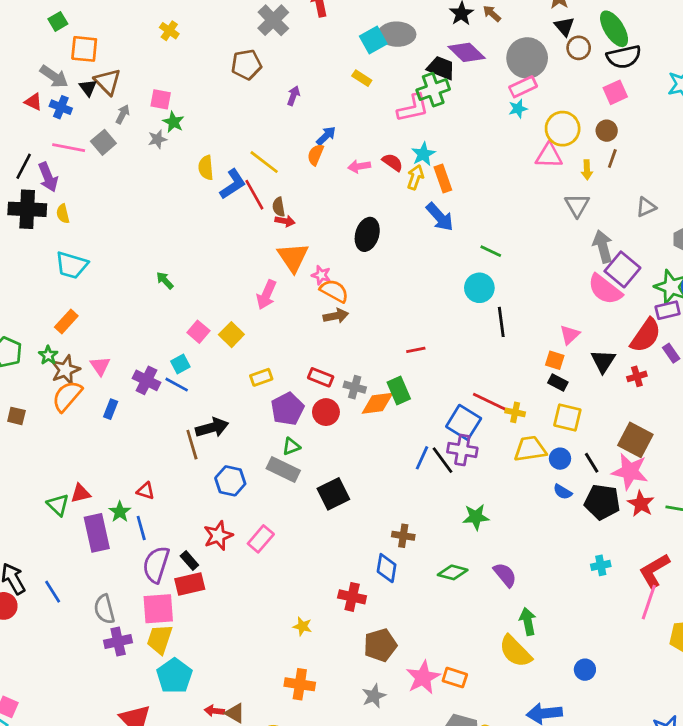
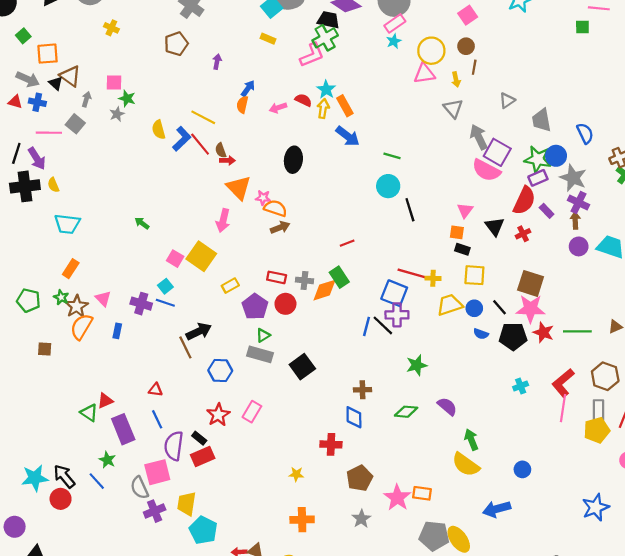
yellow square: (231, 335) -> (201, 256), size x1.5
green star: (120, 512) -> (107, 460), moved
pink square: (158, 609) -> (157, 472), moved

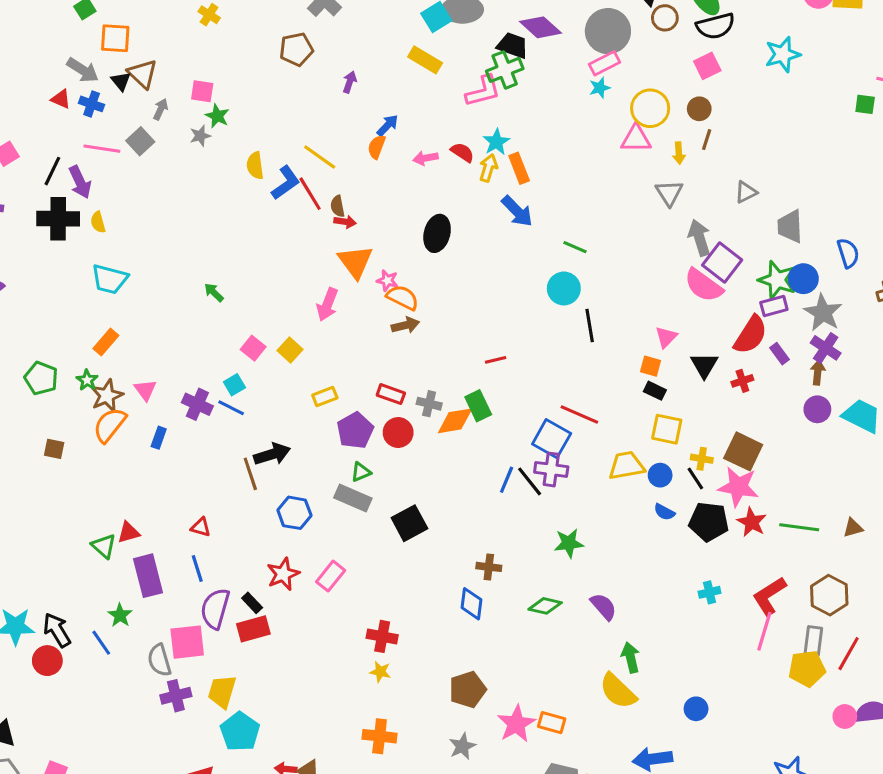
yellow rectangle: (268, 39) -> (425, 60), size x1.5
yellow square: (201, 256) -> (290, 350), size x0.6
yellow cross: (433, 278) -> (702, 459), moved
red cross: (331, 444) -> (382, 636), moved

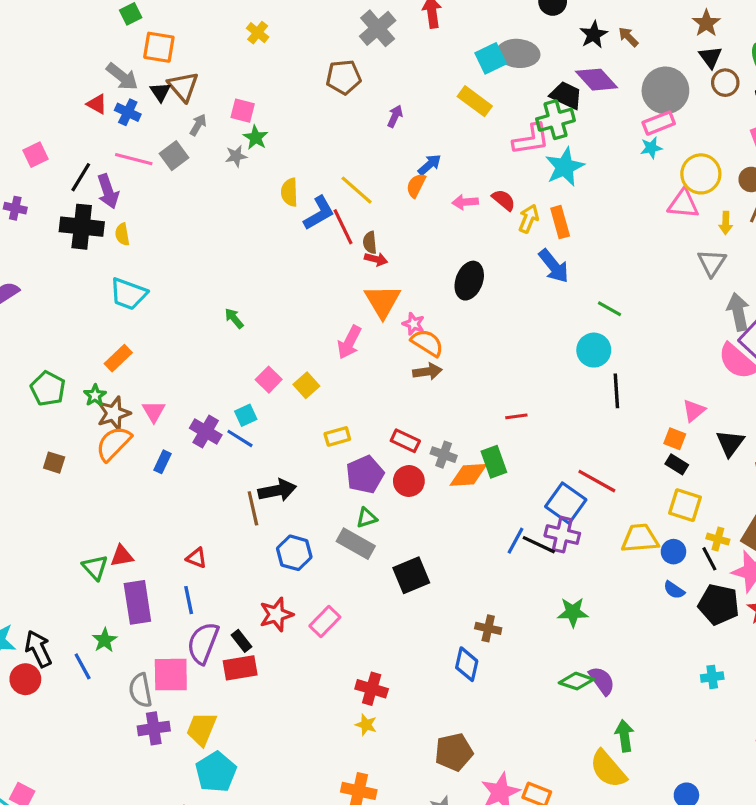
cyan star: (496, 142) -> (565, 167), moved, size x1.4
black line: (530, 481) -> (539, 545), turned -32
green diamond: (545, 606) -> (576, 681), moved

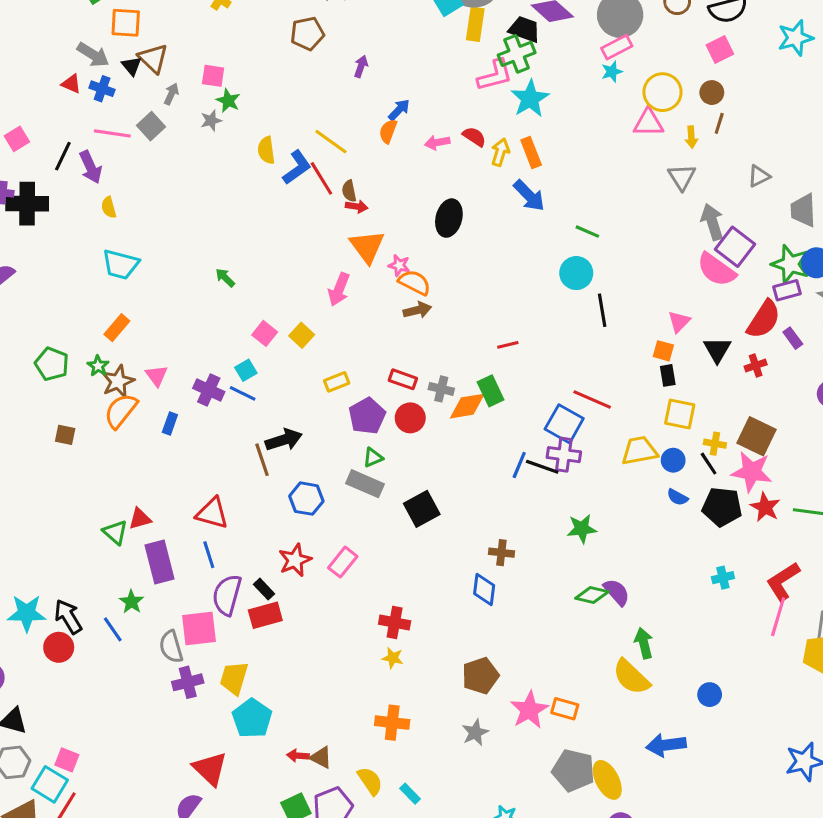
yellow rectangle: (475, 101) -> (475, 24), moved, turned 68
black cross: (82, 227) -> (27, 204), moved
black rectangle: (677, 464) -> (668, 375), turned 55
red triangle: (196, 558) -> (212, 513), size x1.6

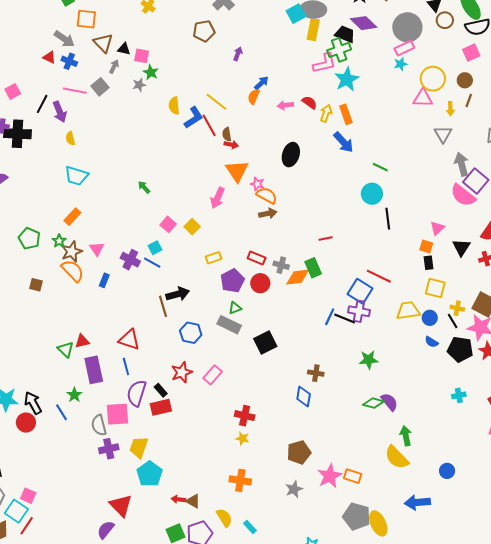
black triangle: (131, 66) -> (124, 49), moved, turned -40
orange semicircle: (121, 411) -> (73, 271), turned 95

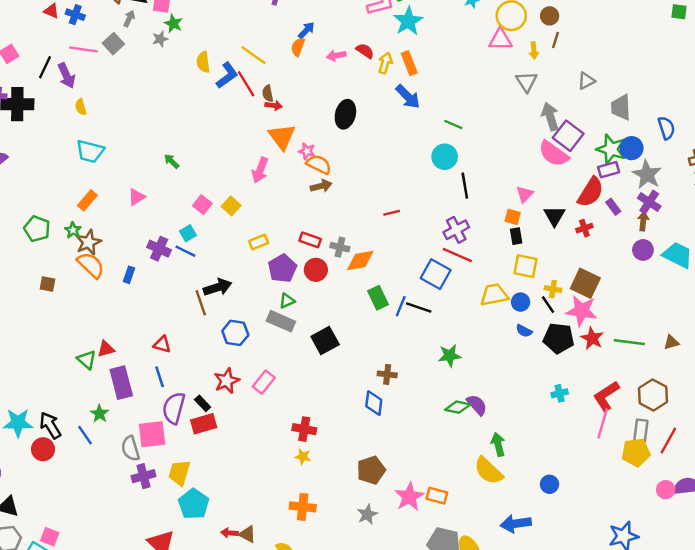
pink triangle: (97, 249) -> (137, 197), moved, turned 35
green rectangle: (313, 268) -> (378, 298), moved
purple cross: (359, 311) -> (456, 230), moved, turned -35
red triangle: (129, 340) -> (162, 344), size x0.7

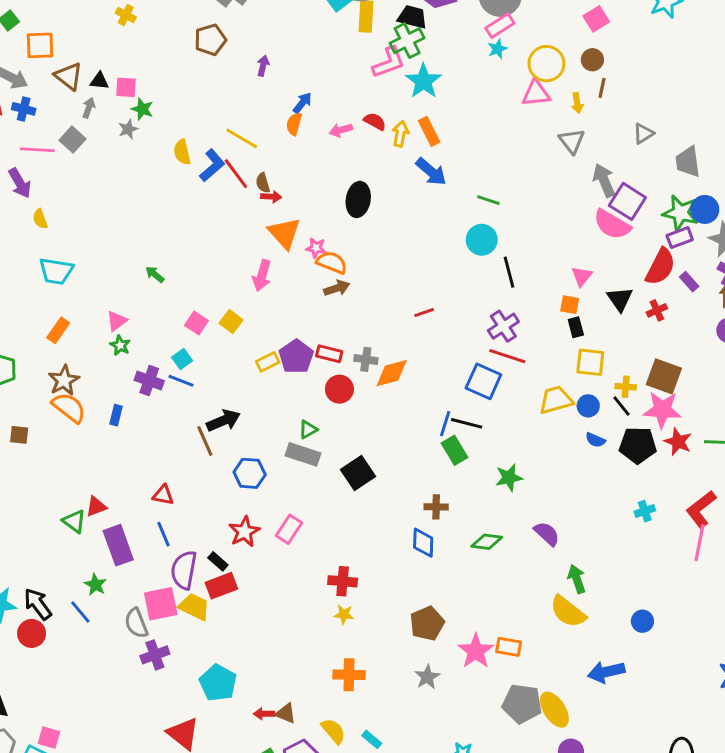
green star: (73, 230) -> (120, 345), moved
purple pentagon: (282, 268) -> (296, 357), moved
green rectangle: (378, 298) -> (455, 450), moved
green diamond: (458, 407) -> (487, 542), moved
yellow trapezoid: (179, 473) -> (194, 607), moved, turned 104

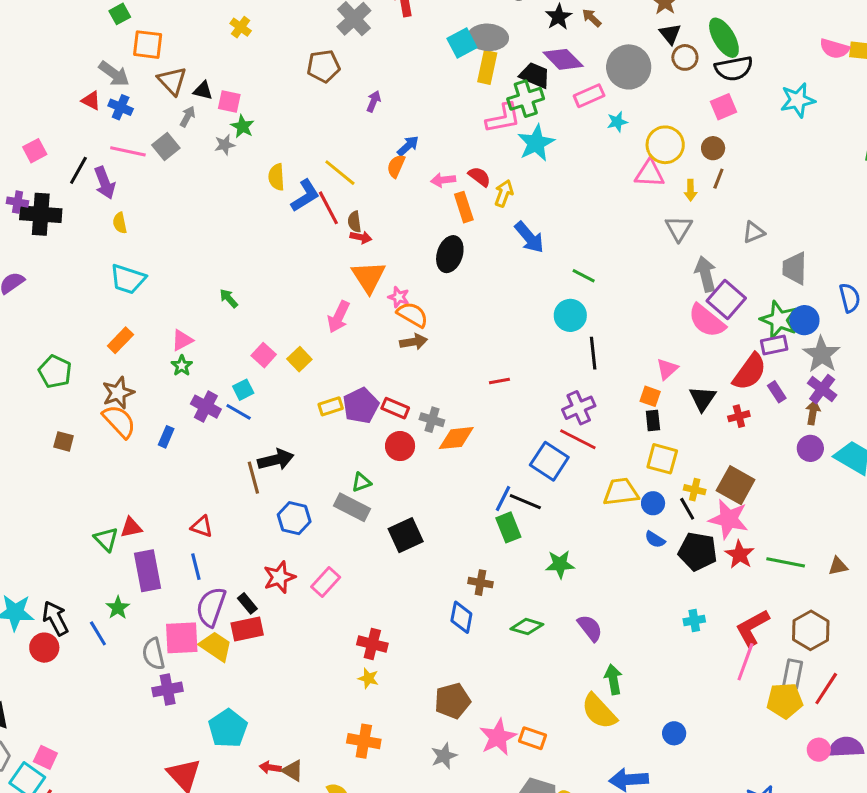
pink rectangle: (500, 26) -> (589, 96), moved
orange rectangle: (429, 131) -> (464, 207), moved

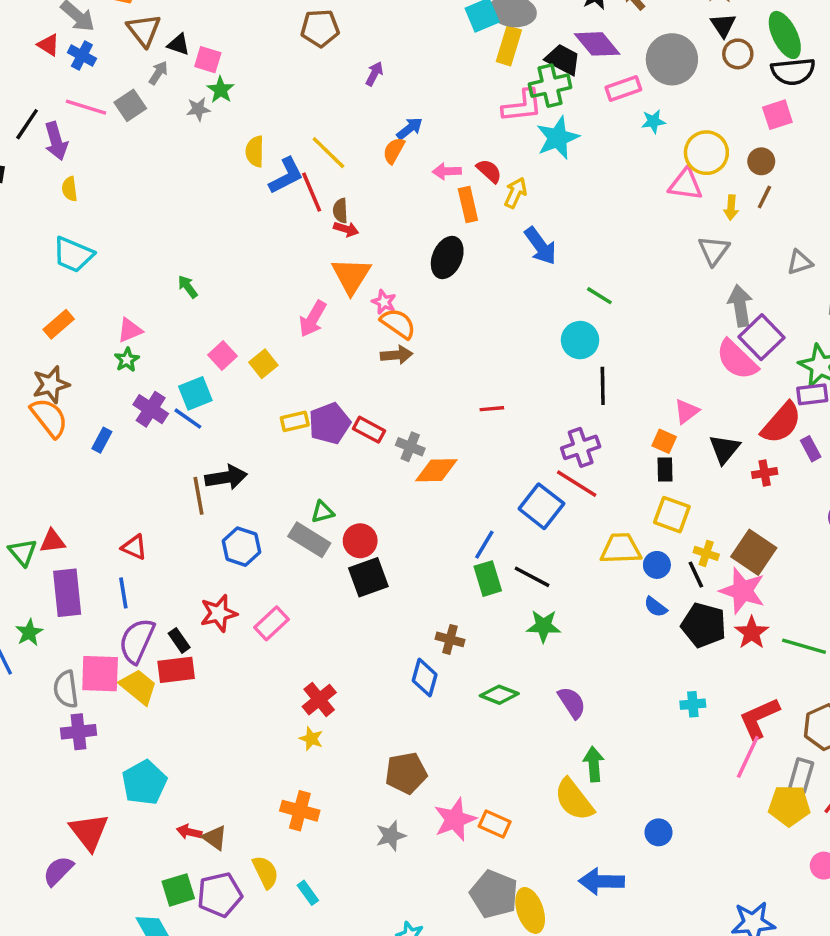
cyan square: (243, 390) -> (195, 393), size x1.4
red circle: (400, 446) -> (360, 541), moved
black line: (525, 502) -> (532, 577), moved
red cross: (372, 644) -> (319, 700), turned 32

